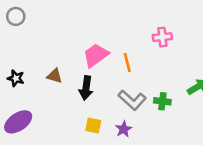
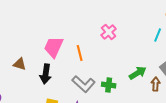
pink cross: (162, 37) -> (109, 32), turned -35
pink trapezoid: (96, 55) -> (54, 47), turned -30

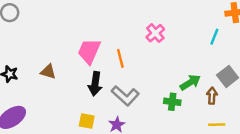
black arrow: (46, 74) -> (95, 84), moved
green cross: (109, 85) -> (172, 102), moved

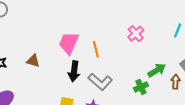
pink cross: (155, 33) -> (136, 34), moved
green cross: (172, 102) -> (141, 87), turned -32

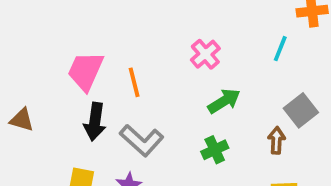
brown triangle: (33, 61) -> (22, 120), moved
green arrow: (157, 70) -> (224, 101), moved

